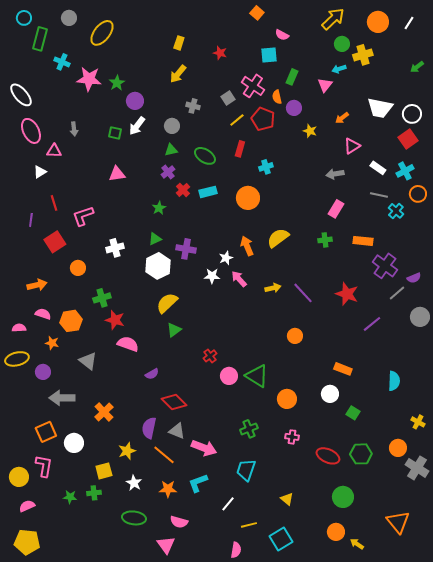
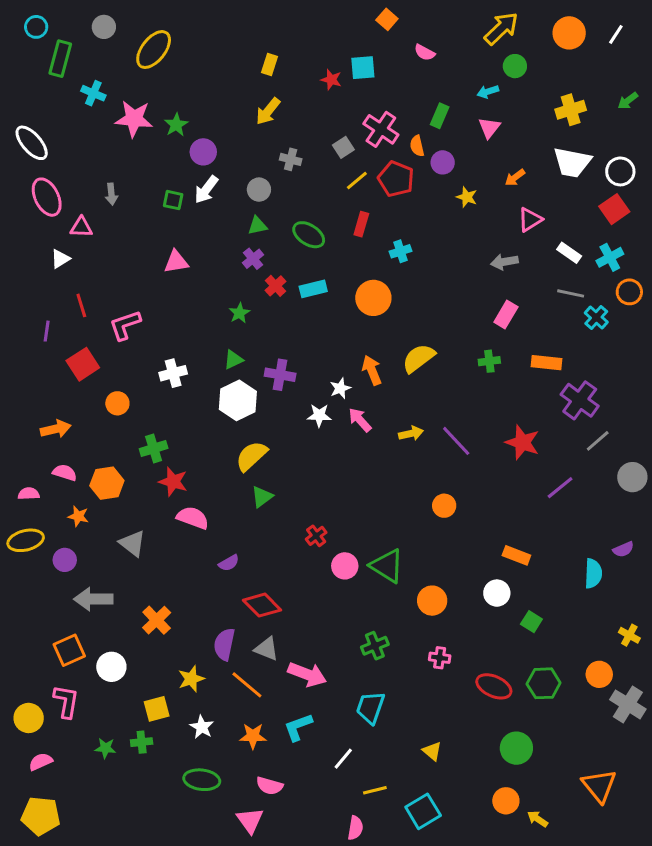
cyan square: (269, 55) -> (363, 68), moved
yellow cross: (363, 55) -> (571, 110), moved
cyan arrow: (339, 69) -> (488, 92), moved
purple semicircle: (414, 278) -> (623, 549), moved

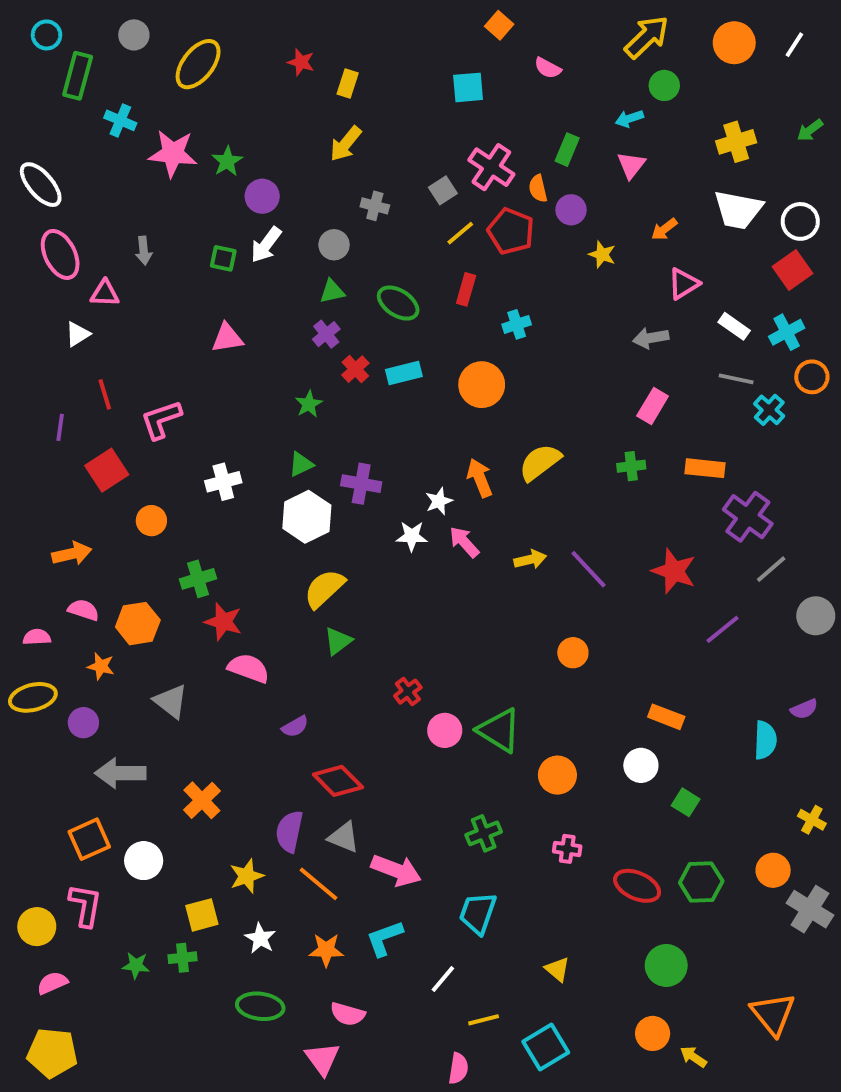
red star: (331, 80) -> (301, 62), moved

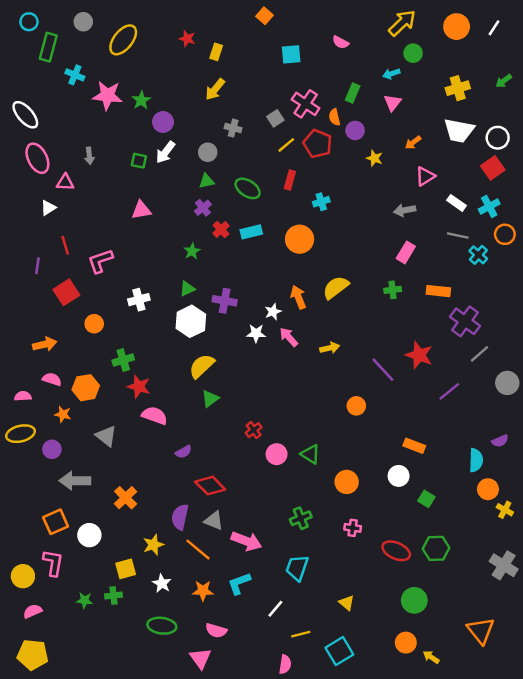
orange square: (499, 25) -> (264, 16), moved
purple line: (588, 569) -> (383, 370), moved
green triangle: (499, 730) -> (310, 454), size x0.7
orange circle: (773, 870) -> (488, 489), moved

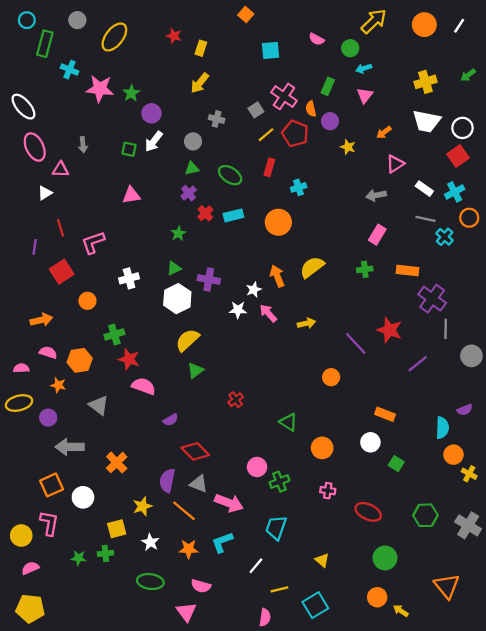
green circle: (413, 53) -> (350, 48), moved
gray line: (480, 354) -> (446, 329), turned -48
pink circle: (277, 454) -> (257, 467), moved
green hexagon: (436, 548) -> (425, 515), moved

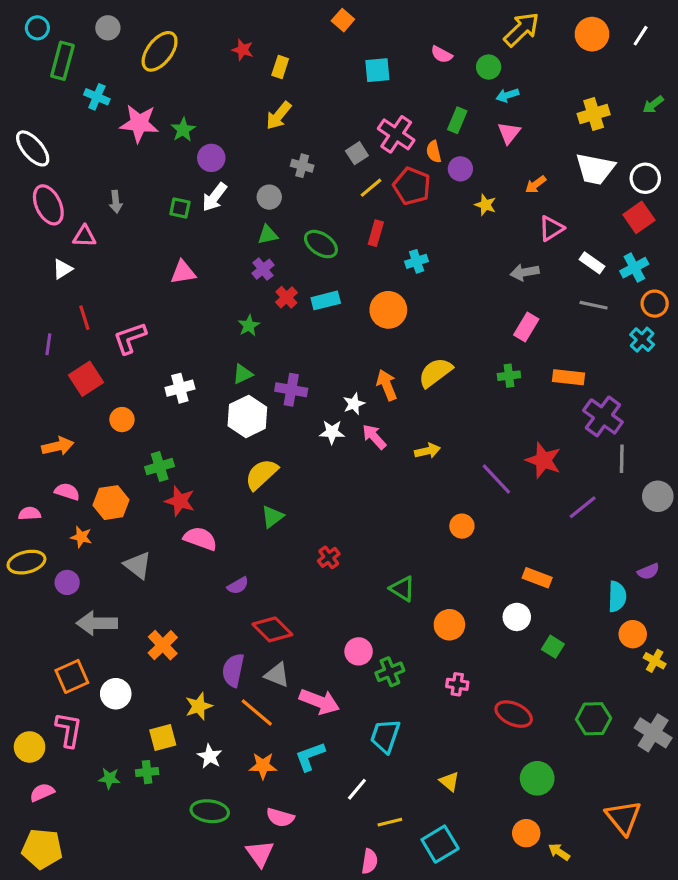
cyan cross: (445, 237) -> (642, 340), moved

